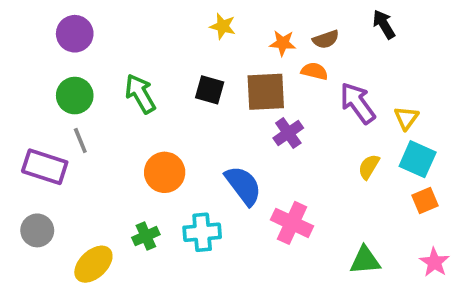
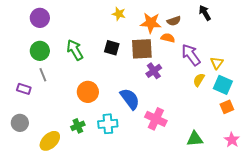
orange star: (283, 43) -> (151, 23), size x1.5
purple rectangle: (45, 167) -> (24, 89), size x0.6
yellow semicircle: (369, 167) -> (199, 80), moved

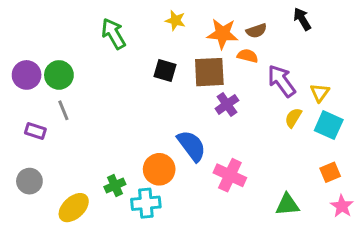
purple circle: (40, 18) -> (27, 75), moved
green arrow: (75, 50) -> (113, 34), moved
orange circle: (88, 92) -> (159, 169), moved
orange square: (227, 107) -> (330, 172), moved
cyan cross: (108, 124) -> (146, 203), moved

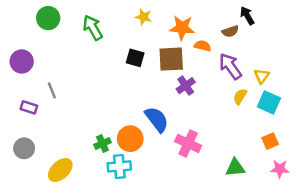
brown semicircle: (256, 31) -> (230, 31), moved
green circle: (59, 75) -> (48, 18), moved
green cross: (115, 186) -> (102, 143), moved
pink star: (342, 206) -> (280, 169), turned -30

